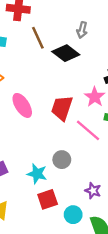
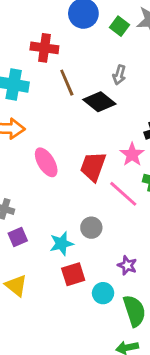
cyan star: (37, 174) -> (62, 244), turned -30

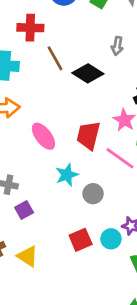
gray arrow: (119, 75) -> (117, 46), moved
cyan star: (62, 244) -> (67, 175), moved
cyan circle: (103, 293) -> (111, 239), moved

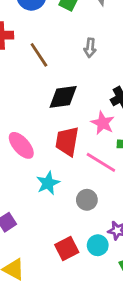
brown line: (55, 58) -> (39, 55), moved
black diamond: (88, 73) -> (63, 97), moved, turned -36
gray circle: (93, 194) -> (87, 200), moved

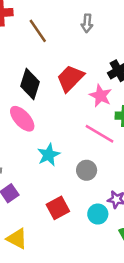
black diamond: (63, 97) -> (30, 84), moved, turned -64
red trapezoid: (67, 141) -> (70, 78), moved, turned 36
red square: (67, 248) -> (58, 208), moved

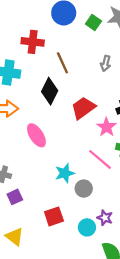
black diamond: (30, 84) -> (50, 91), moved
cyan star: (49, 155) -> (65, 173), moved

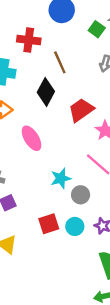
green square: (93, 23) -> (97, 29), moved
cyan circle: (87, 227) -> (75, 226), moved

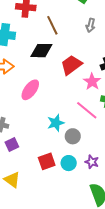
black diamond: (46, 92) -> (41, 51), turned 65
pink ellipse: (32, 138) -> (30, 90), turned 70

